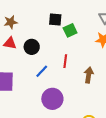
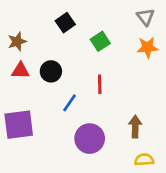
black square: (55, 20) -> (65, 23), moved, turned -32
brown arrow: (89, 75) -> (135, 127), moved

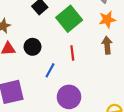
green square: (100, 41) -> (69, 19), size x1.6
brown arrow: (135, 127) -> (107, 45), moved

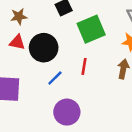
black circle: (33, 47) -> (44, 48), size x1.5

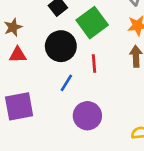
black circle: (44, 48) -> (61, 46), moved

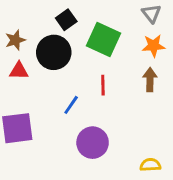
green square: (92, 23) -> (103, 39), turned -32
black circle: (61, 46) -> (54, 52), moved

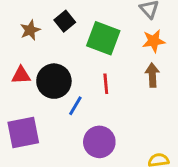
brown star: (15, 40) -> (30, 30), moved
black circle: (54, 52) -> (54, 81), moved

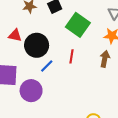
purple circle: (99, 142) -> (31, 91), moved

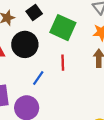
black circle: (37, 45) -> (25, 44), moved

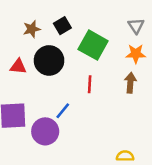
blue line: (38, 78) -> (63, 111), moved

